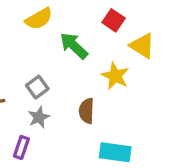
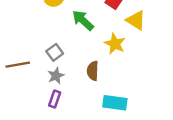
purple rectangle: (21, 147) -> (55, 99), moved

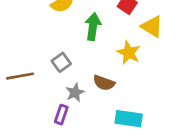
green arrow: (83, 20) -> (93, 27), turned 55
brown semicircle: (93, 71) -> (104, 83), turned -72
gray star: (56, 76) -> (75, 93), moved

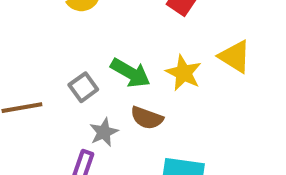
green arrow: (93, 27) -> (130, 73), moved, turned 112
yellow triangle: (152, 27) -> (235, 56), moved

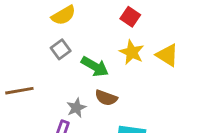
yellow star: (184, 73) -> (132, 52), moved
gray square: (83, 87) -> (61, 49), moved

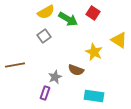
yellow star: (132, 52) -> (94, 52), moved
green arrow: (95, 66) -> (68, 19), moved

